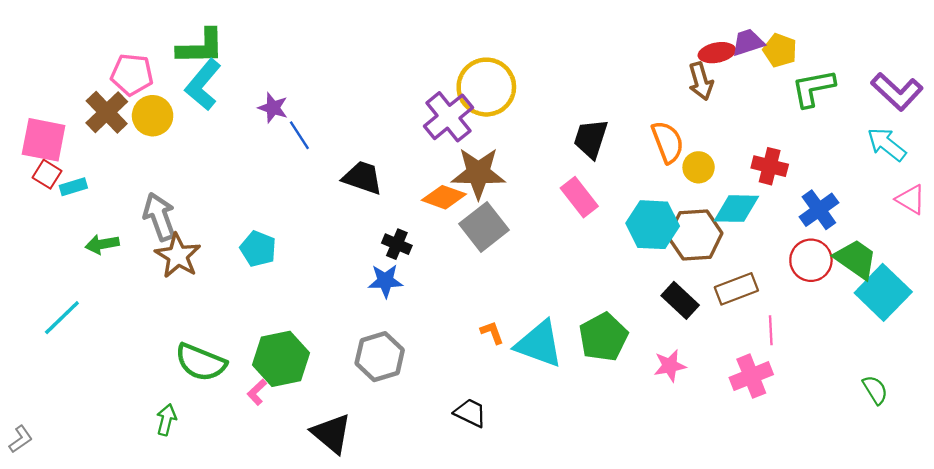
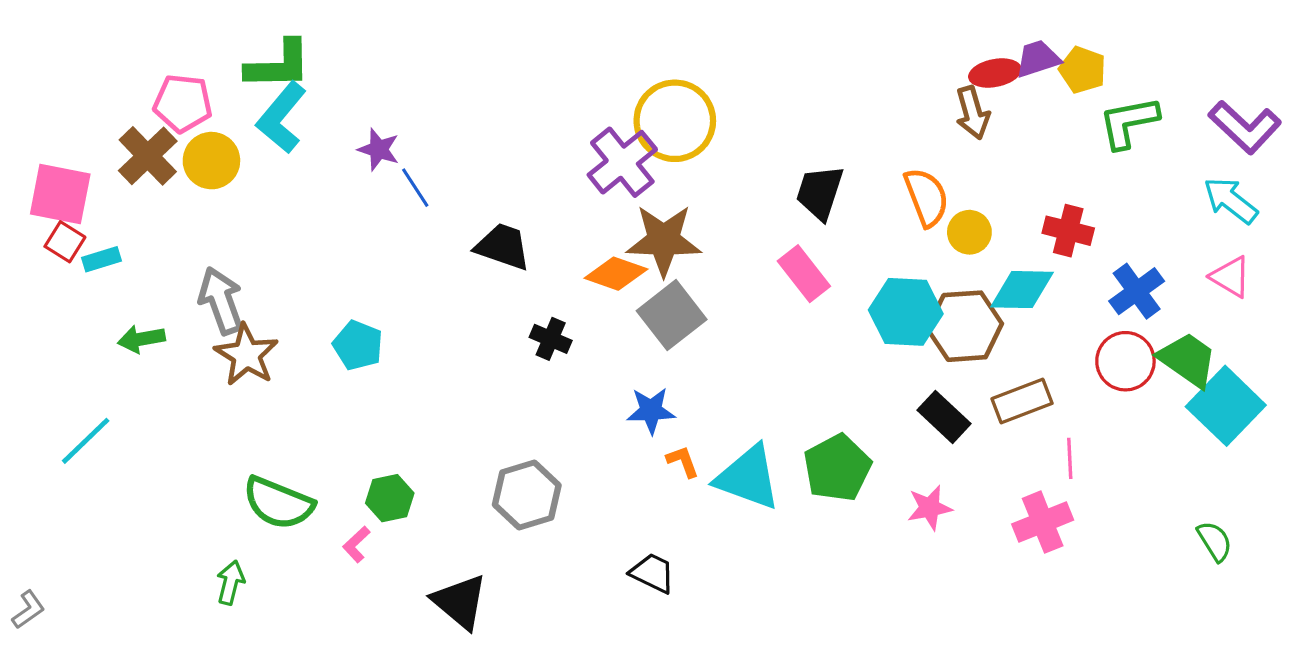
pink triangle: (911, 199) -> (1231, 277), moved
blue star: (385, 281) -> (651, 411), moved
green hexagon: (281, 359) -> (390, 498), size x0.6

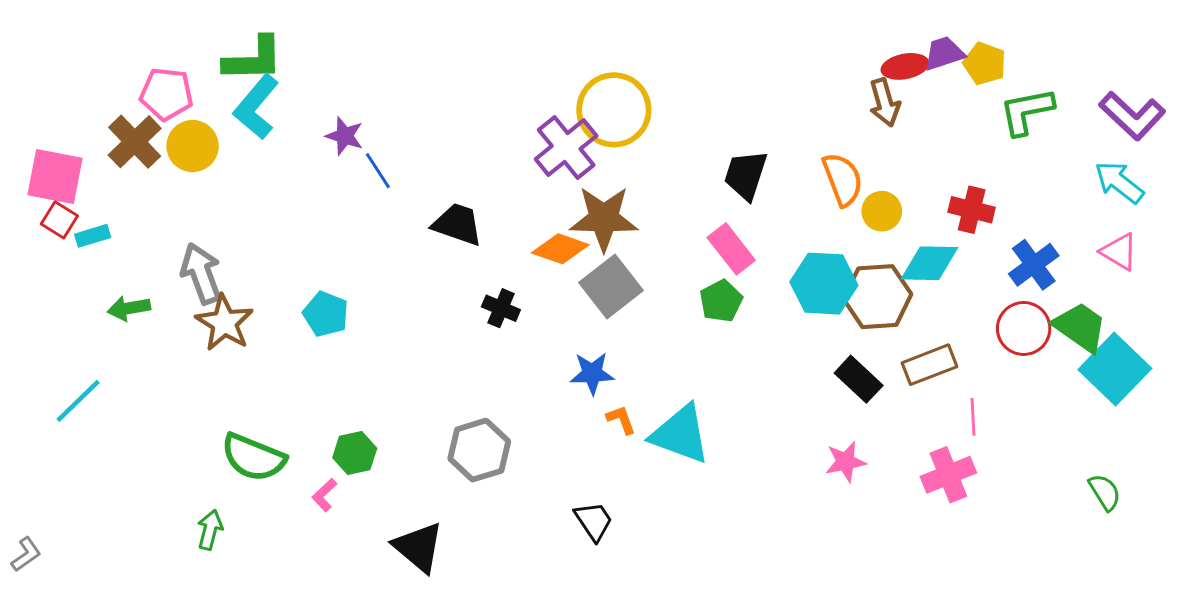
green pentagon: (837, 468) -> (721, 301), moved, size x0.7
black trapezoid: (653, 573) -> (594, 521), turned 30

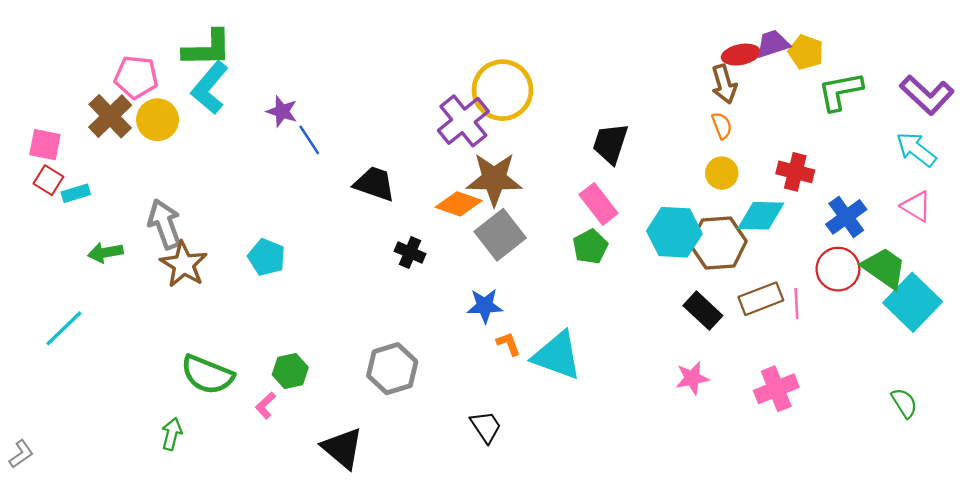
pink square: (55, 176) -> (45, 145), size x0.7
orange semicircle: (843, 179) -> (722, 126), moved, size x0.6
pink line: (973, 417) -> (796, 303), moved

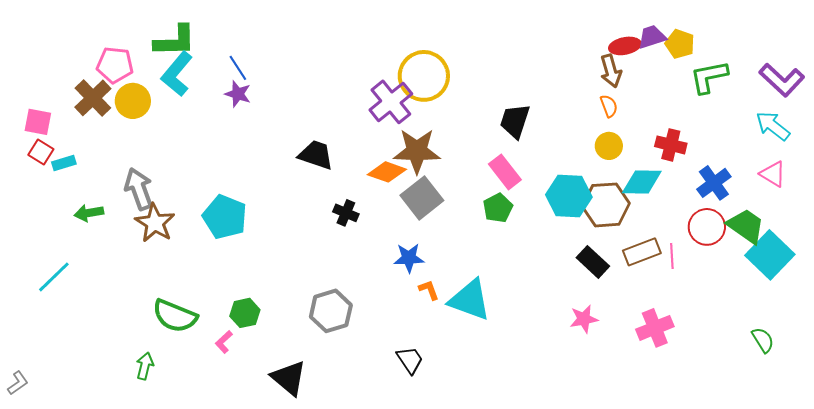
blue line: (309, 140) -> (238, 68), moved
cyan pentagon: (267, 257) -> (225, 217), size x1.4

